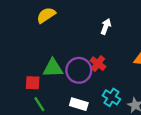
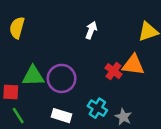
yellow semicircle: (46, 15) -> (17, 28), moved, turned -42
red cross: (98, 64) -> (113, 71), moved

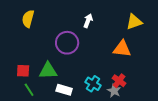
red cross: (113, 71) -> (119, 81), moved
green triangle: (33, 76) -> (48, 71), moved
purple circle: (62, 78) -> (67, 43), moved

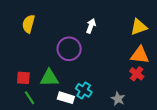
orange triangle: (122, 49) -> (140, 55), moved
red cross: (119, 81) -> (137, 74), moved
cyan cross: (93, 84) -> (84, 90), moved

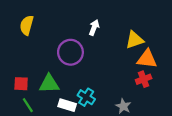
yellow triangle: (139, 27) -> (135, 40), moved
red cross: (137, 74) -> (144, 79), turned 32

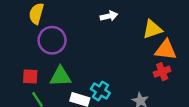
white arrow: (94, 28) -> (109, 16), turned 56
purple circle: (70, 52) -> (52, 40), moved

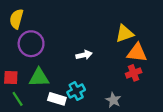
white arrow: (109, 16) -> (84, 55), moved
cyan cross: (100, 91) -> (76, 91), turned 30

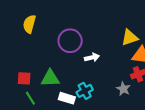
purple circle: (31, 44) -> (70, 41), moved
gray star: (113, 100) -> (123, 89), moved

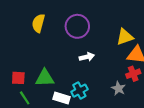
yellow semicircle: (29, 24) -> (38, 23), moved
purple circle: (70, 41) -> (77, 26), moved

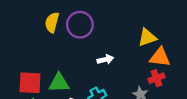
purple circle: (77, 26) -> (80, 25), moved
red square: (18, 78) -> (30, 83), size x1.5

